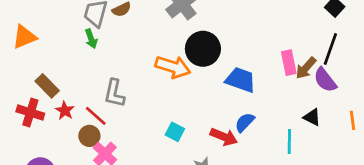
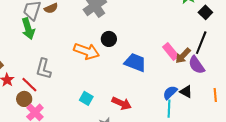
green arrow: (91, 39) -> (28, 29), size x1.5
black circle: (203, 49) -> (109, 39), size x0.6
pink rectangle: (289, 63) -> (171, 51), turned -30
blue semicircle: (245, 122) -> (170, 93), moved

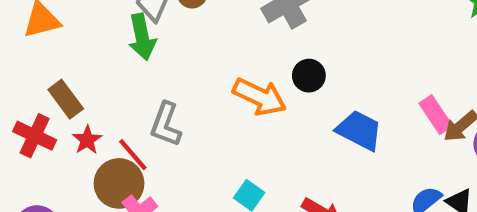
brown circle: (24, 99) -> (119, 183), size x1.5

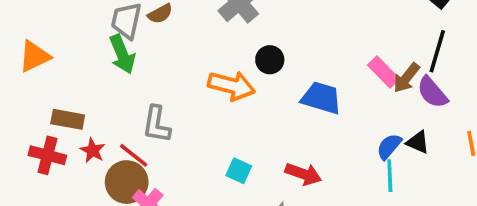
brown rectangle: (66, 99) -> (68, 119), turned -32

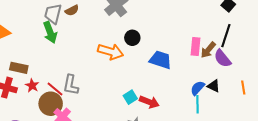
pink rectangle: (383, 72) -> (196, 46), turned 48
gray L-shape: (157, 124) -> (71, 85), moved
cyan square: (239, 171) -> (130, 97), moved, turned 32

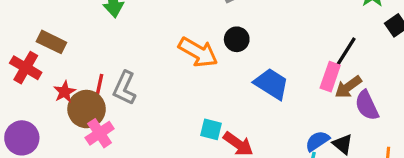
black line: (226, 36) -> (344, 54), moved
red star: (32, 86) -> (65, 92), moved
red line: (55, 89) -> (99, 88), turned 48
cyan square: (130, 97) -> (211, 129), turned 32

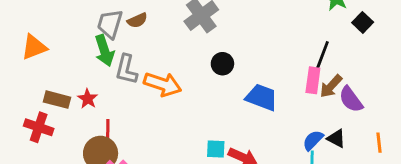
orange arrow: (198, 52) -> (163, 84), moved
gray L-shape: (125, 88) -> (126, 69), moved
red star: (65, 92) -> (88, 99), moved

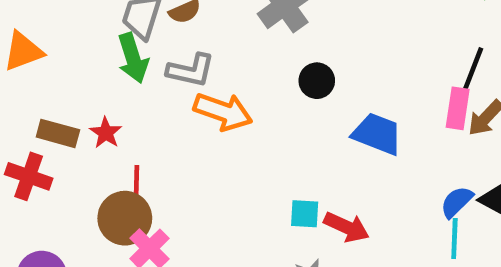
gray L-shape: (126, 69) -> (191, 70), moved, turned -92

